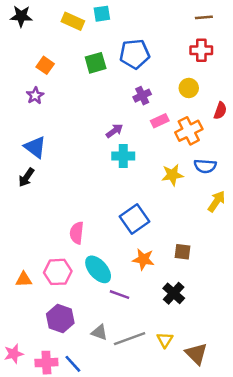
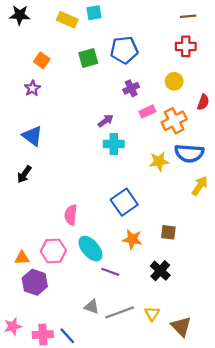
blue semicircle: (205, 166) -> (189, 153), size x1.4
black arrow: (26, 177) -> (24, 174), moved
purple hexagon: (60, 318) -> (35, 282), moved

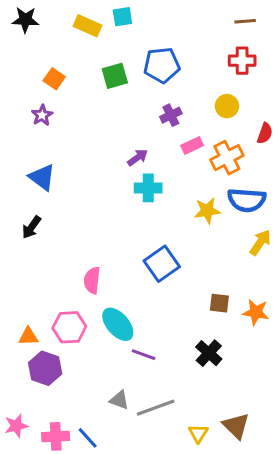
orange star: (132, 239) -> (256, 312), moved
yellow triangle: (152, 314) -> (198, 433), moved

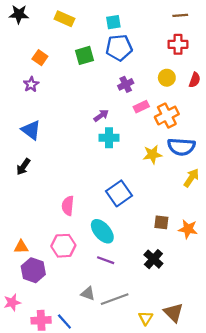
cyan square: (122, 17) -> (113, 22), moved
red semicircle: (265, 133) -> (195, 80), moved
cyan ellipse: (118, 324) -> (102, 231), moved
pink hexagon: (69, 327) -> (63, 246), moved
pink star: (16, 426) -> (12, 302), moved

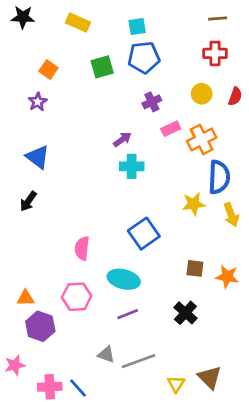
blue semicircle: (181, 147) -> (219, 177), turned -92
yellow star: (152, 154) -> (194, 204), moved
yellow arrow: (191, 178) -> (231, 215), turned 126
cyan ellipse: (102, 231) -> (124, 279), turned -35
purple line: (106, 260) -> (128, 314), turned -42

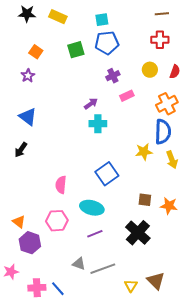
black star: (23, 17) -> (27, 14), moved
orange cross: (202, 139) -> (167, 104), moved
orange triangle: (26, 298) -> (19, 222), turned 40
black cross: (185, 313) -> (138, 233), size x1.4

